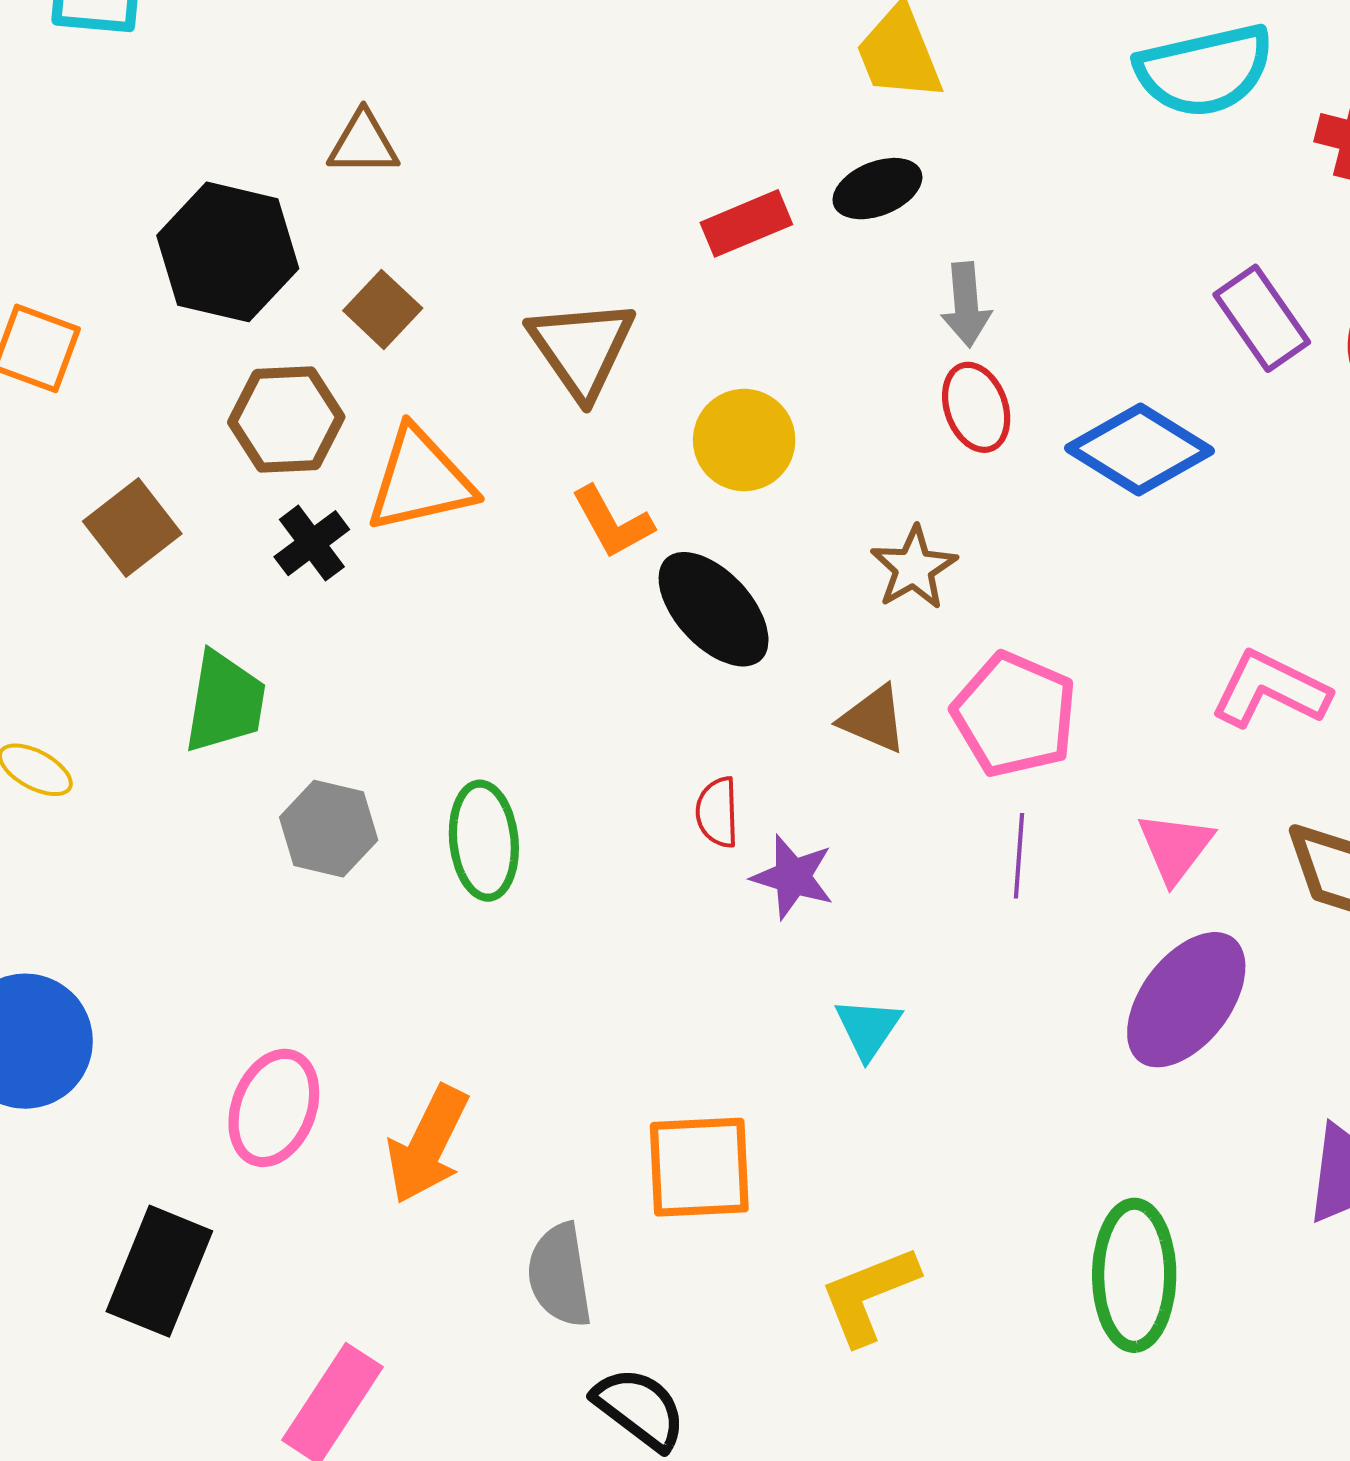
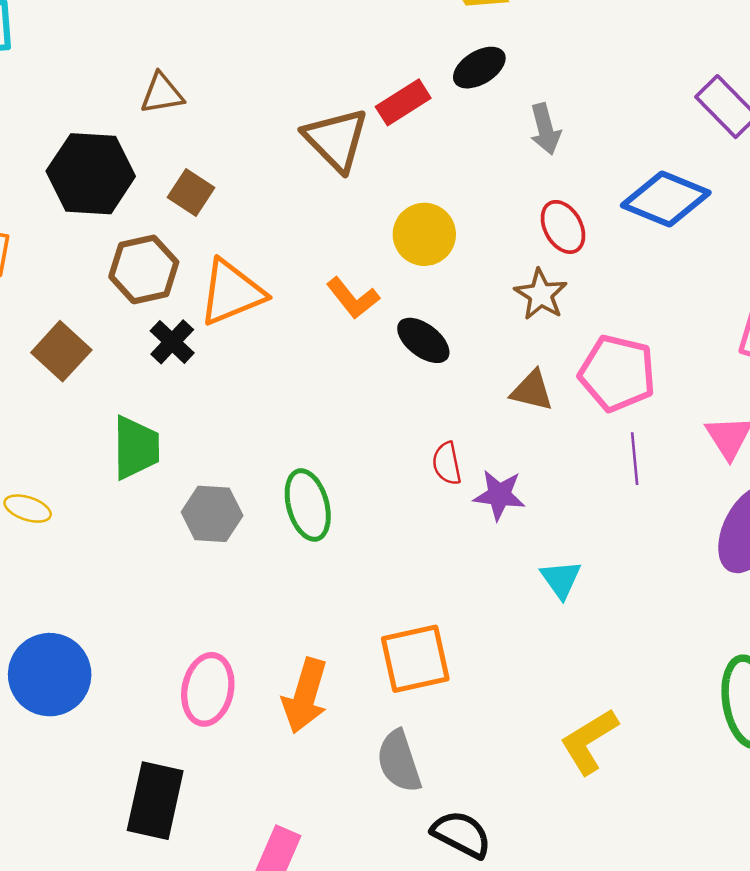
brown triangle: (582, 348) -> (336, 139), moved
red ellipse: (976, 407) -> (563, 227), moved
black ellipse: (714, 609) -> (423, 340), size x0.7
orange square: (699, 1167) -> (415, 659), moved

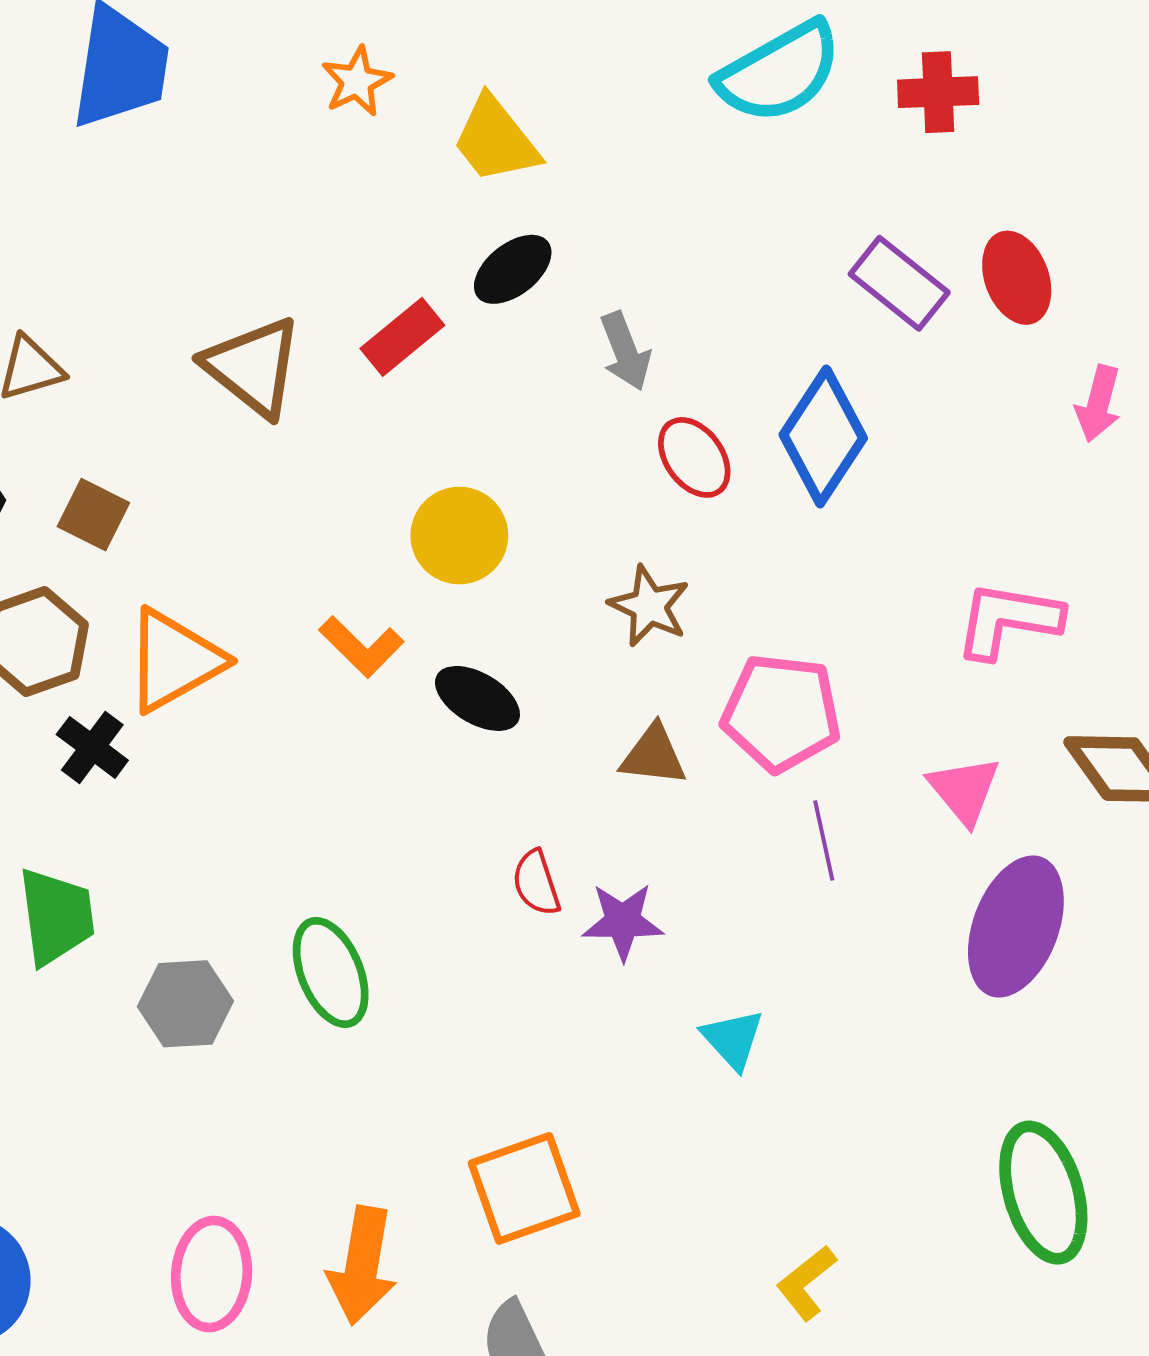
brown triangle: (336, 139) -> (253, 367), moved
blue diamond: (666, 199) -> (823, 436), turned -72
red ellipse: (563, 227) -> (694, 457), moved
yellow L-shape: (589, 741) -> (806, 1283), size x0.7

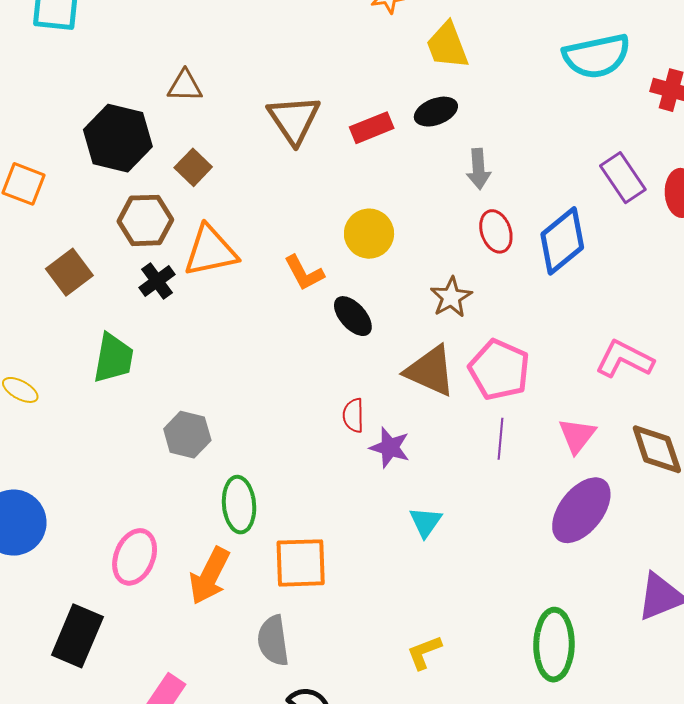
brown triangle: (653, 755) -> (430, 371), size x1.5
green ellipse: (331, 972) -> (239, 505), moved
gray hexagon: (185, 1004) -> (187, 435), moved

